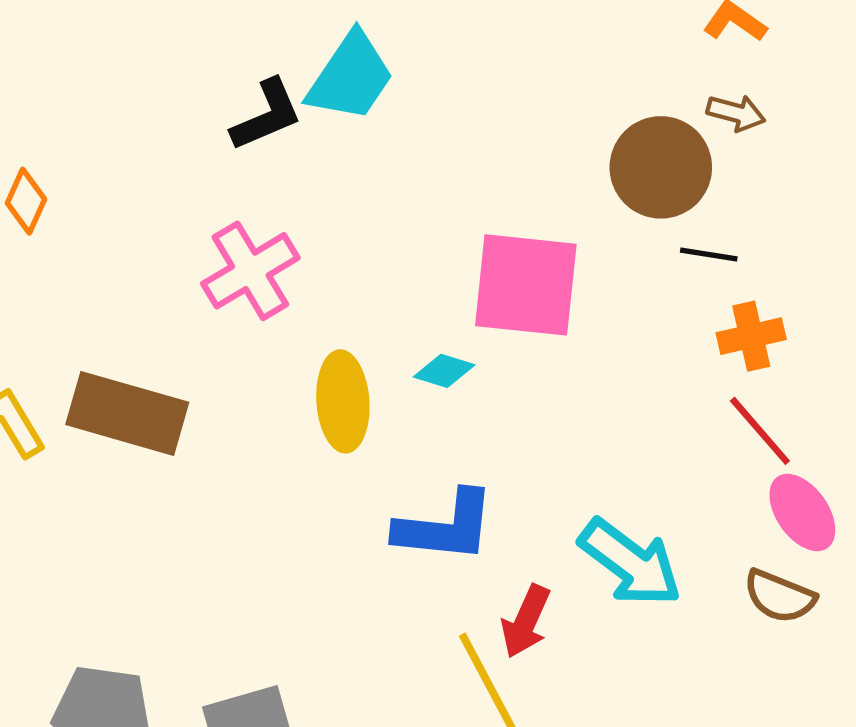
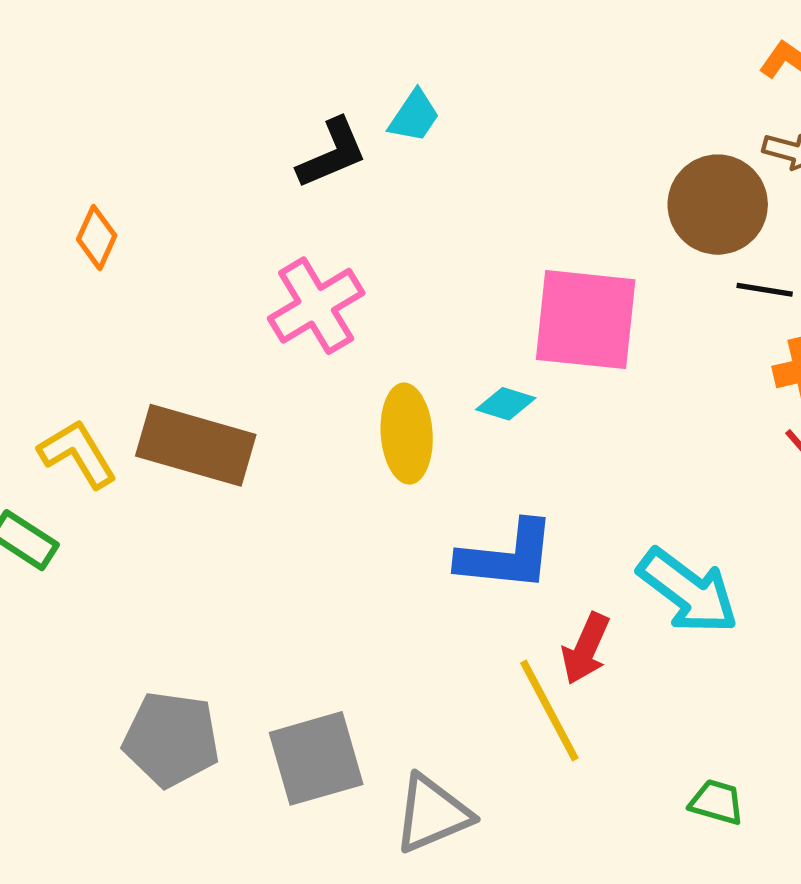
cyan trapezoid: (351, 77) -> (414, 116), size x0.6

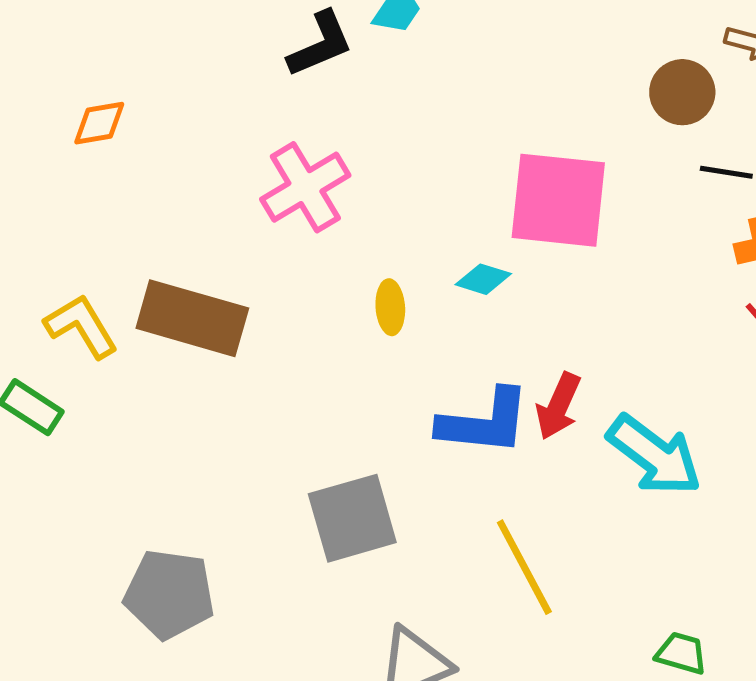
brown circle: (718, 205) -> (682, 92), size x0.7
orange diamond: (97, 238) -> (99, 123), turned 56
yellow ellipse: (407, 434) -> (390, 307), size x0.6
red arrow: (586, 649) -> (558, 406), moved
gray square: (316, 758) -> (352, 518), moved

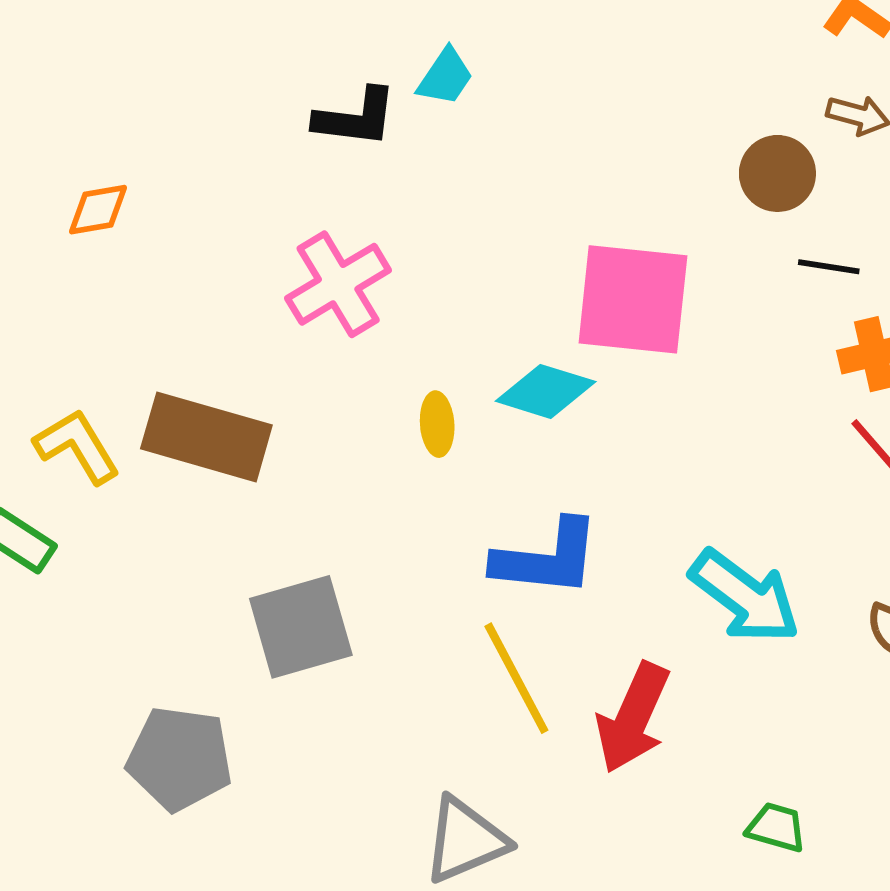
black L-shape: (320, 44) -> (356, 118), turned 30
cyan diamond: (483, 279) -> (546, 391), size x1.5
red arrow: (558, 406) -> (633, 718), moved, size x1.4
gray square: (352, 518) -> (301, 627), moved
yellow line: (524, 567) -> (516, 678), moved

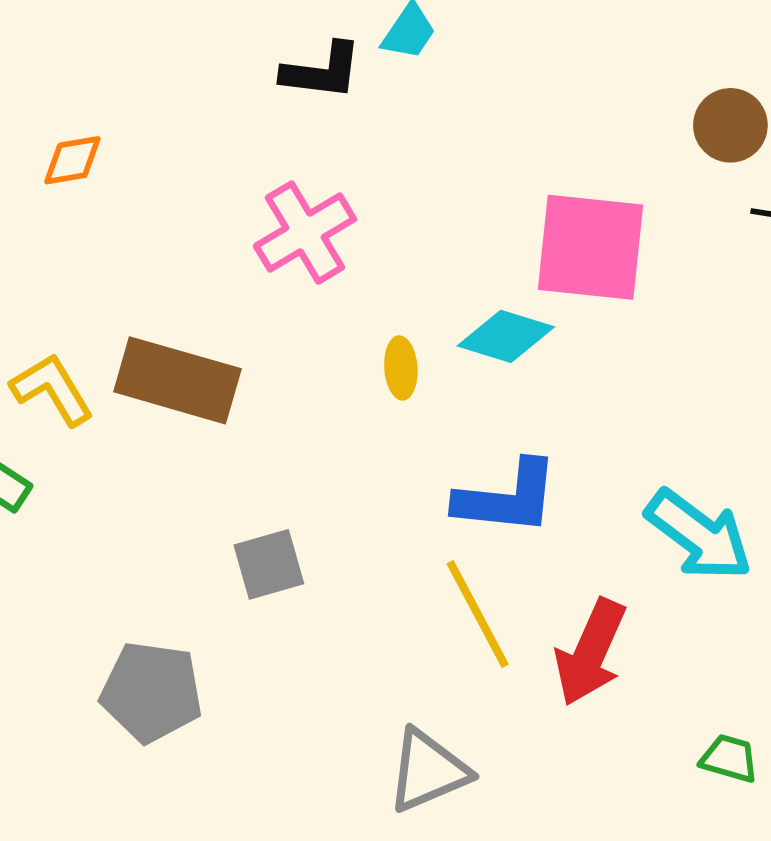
gray square: (301, 627) -> (269, 564), size x0.7

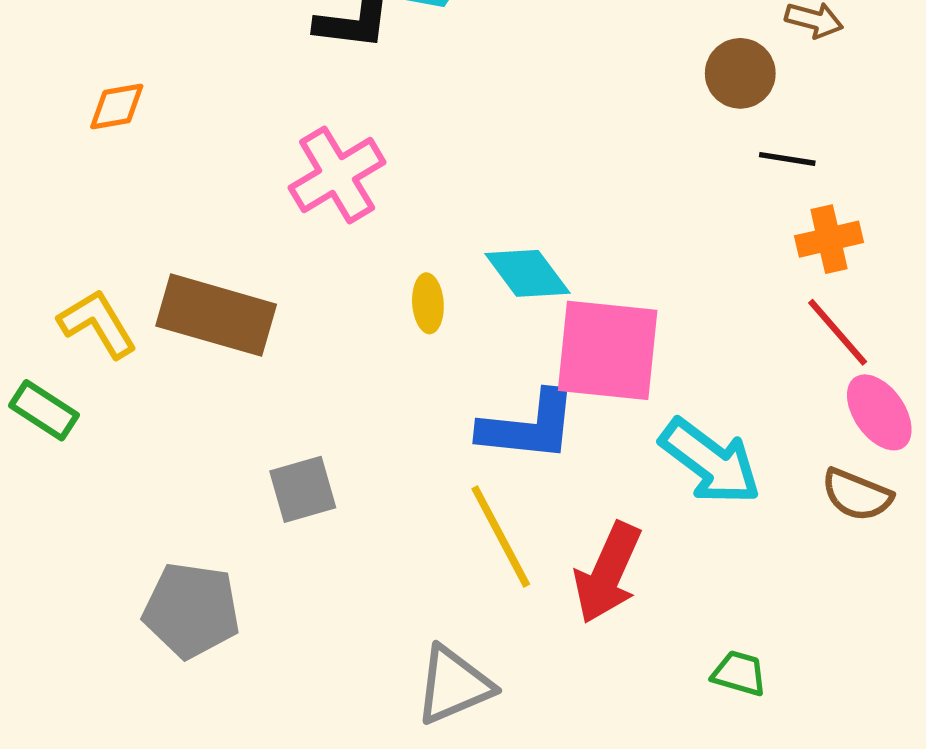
pink square: (591, 247) -> (608, 350), moved
cyan diamond: (506, 336) -> (527, 273), turned 36

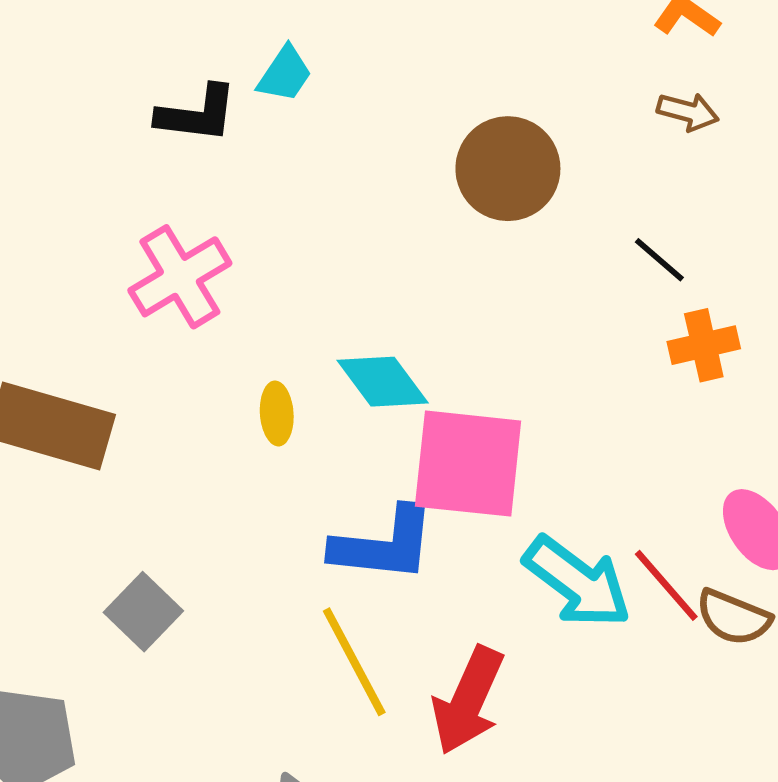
brown circle: (740, 73) -> (508, 169), moved, size x1.4
black line: (787, 159) -> (659, 260), turned 32
red line: (838, 332) -> (666, 585), moved
gray square: (303, 489) -> (143, 612), turned -30

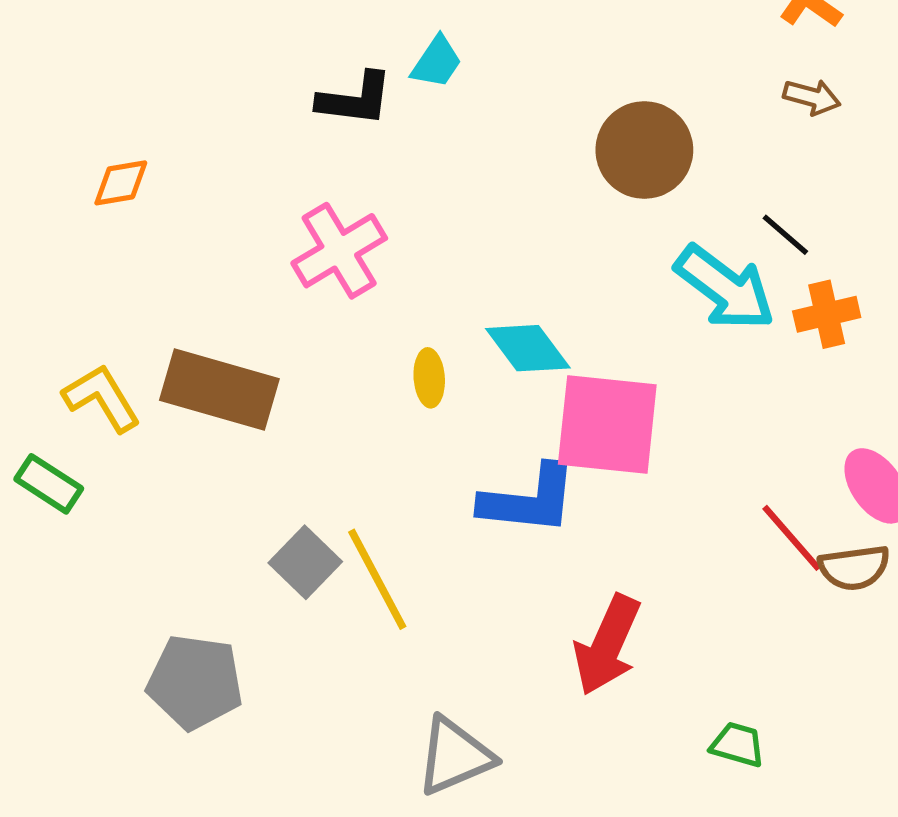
cyan arrow: (577, 582) -> (725, 288), moved
brown semicircle: (733, 617) -> (854, 568), turned -30
yellow line: (354, 662) -> (377, 579), moved

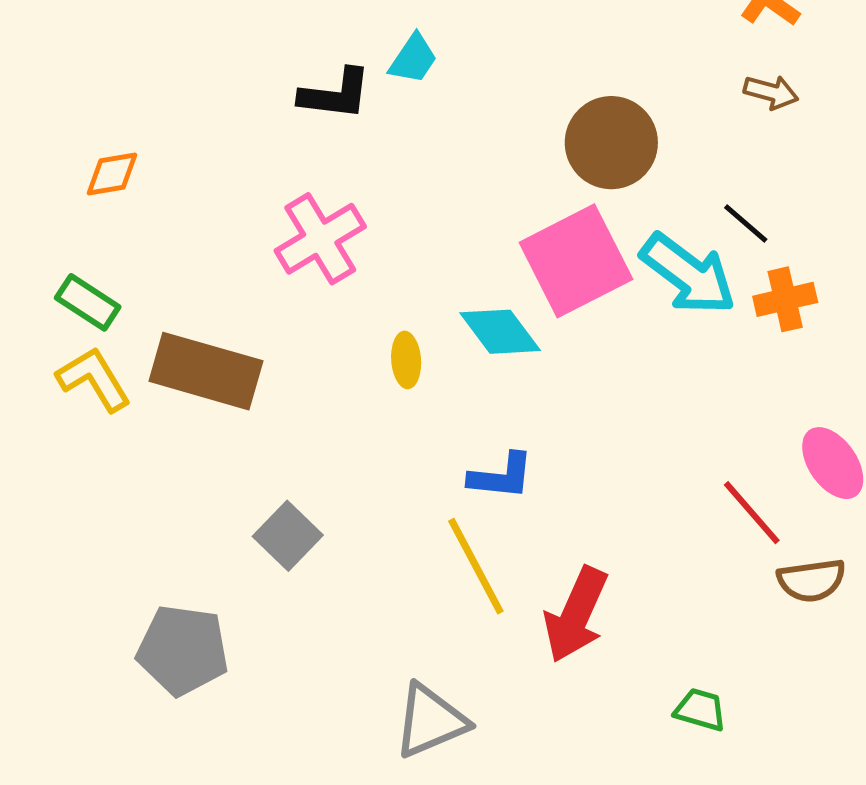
pink square: (607, 424) -> (576, 261), moved, turned -33
green rectangle: (49, 484) -> (88, 302), moved
blue L-shape: (529, 500) -> (501, 476), size x0.7
brown semicircle: (854, 568) -> (811, 580), moved
yellow line: (377, 579) -> (476, 566), moved

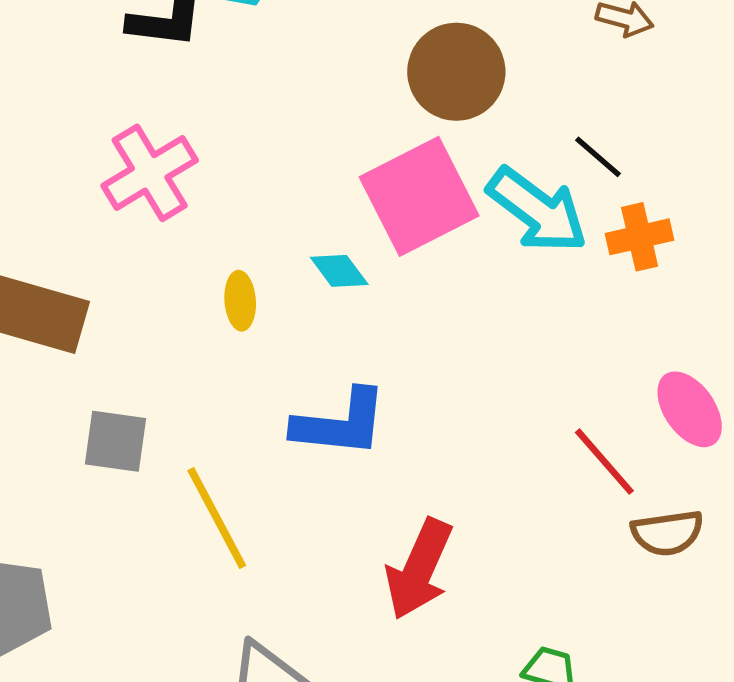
cyan diamond: (500, 332) -> (339, 271), size x0.7
blue L-shape: (501, 476) -> (340, 423), size x1.4
gray square: (288, 536) -> (116, 441), moved, turned -36
yellow line: (476, 566) -> (217, 518), moved

